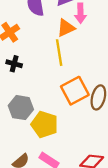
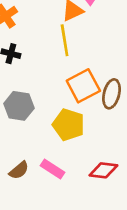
yellow pentagon: (44, 124) -> (69, 125), moved

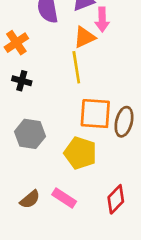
orange square: (83, 86) -> (95, 114), turned 32
red diamond: (103, 170) -> (116, 199), turned -52

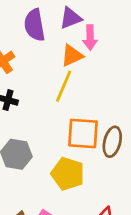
yellow line: (76, 67) -> (64, 86), turned 32

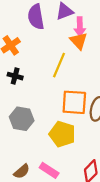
orange triangle: (72, 56) -> (79, 41), moved, turned -48

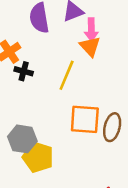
black cross: (15, 76) -> (24, 71), moved
yellow pentagon: (62, 134) -> (38, 157), moved

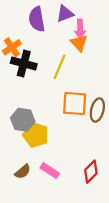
black cross: (24, 71) -> (24, 63), size x1.6

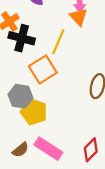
orange square: (75, 104) -> (43, 69), moved, turned -36
pink rectangle: (50, 171) -> (48, 149), size x1.4

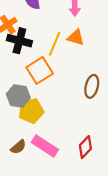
orange triangle: (78, 17) -> (76, 37), moved, turned -30
yellow pentagon: (34, 112) -> (31, 111), turned -30

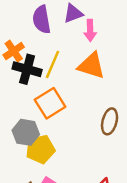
orange triangle: (76, 37) -> (91, 66), size x1.4
yellow line: (55, 44) -> (53, 64), moved

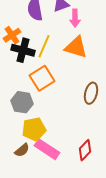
yellow pentagon: (40, 149) -> (34, 129), moved

